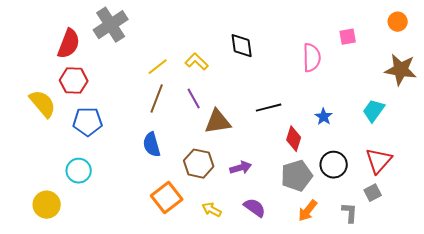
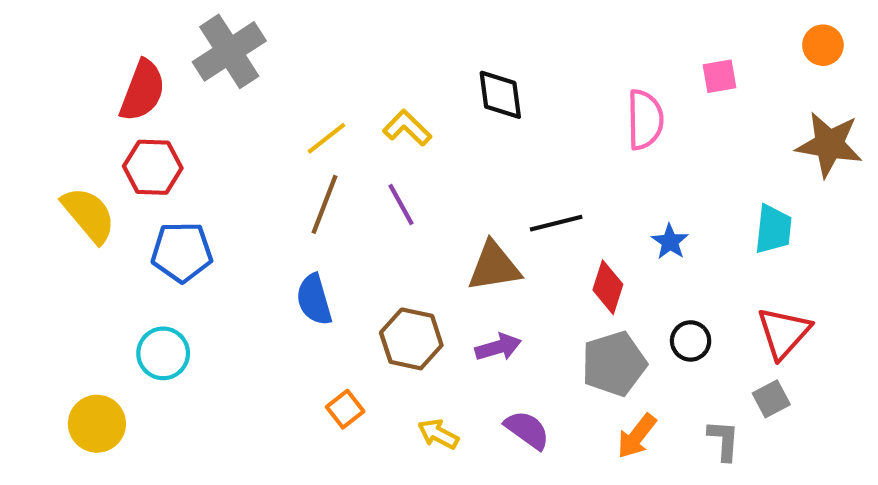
cyan trapezoid: (374, 111) -> (773, 229), turned 150
brown triangle: (218, 122) -> (494, 266), moved
black circle: (334, 165) -> (691, 341), size x0.7
orange square: (167, 198) -> (345, 409), size x0.6

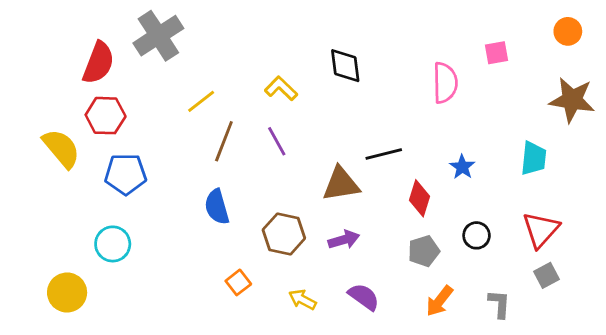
yellow line: (327, 138) -> (201, 101), moved
gray pentagon: (614, 364) -> (424, 251), size x0.7
gray square: (771, 399) -> (546, 275), moved

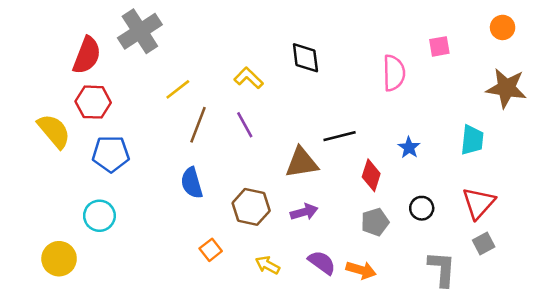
orange arrow: (439, 301) -> (361, 270), moved, turned -112
gray L-shape: (499, 304) -> (442, 269), size x1.4

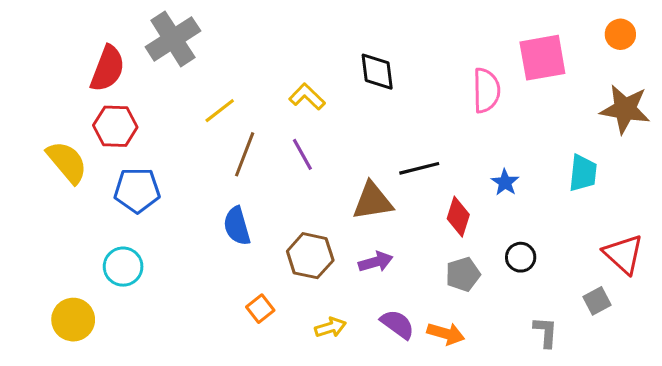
pink square: (439, 46) -> (542, 58), size x1.8
red triangle: (479, 203) -> (623, 254), moved, turned -30
yellow arrow: (268, 265) -> (330, 327), turned 135
gray L-shape: (442, 269) -> (546, 332), size x0.7

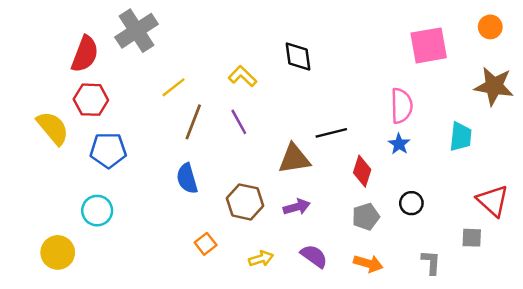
pink semicircle: (486, 90) -> (402, 106), moved
gray square: (597, 301) -> (472, 238), turned 30
orange arrow: (446, 334) -> (368, 264), moved

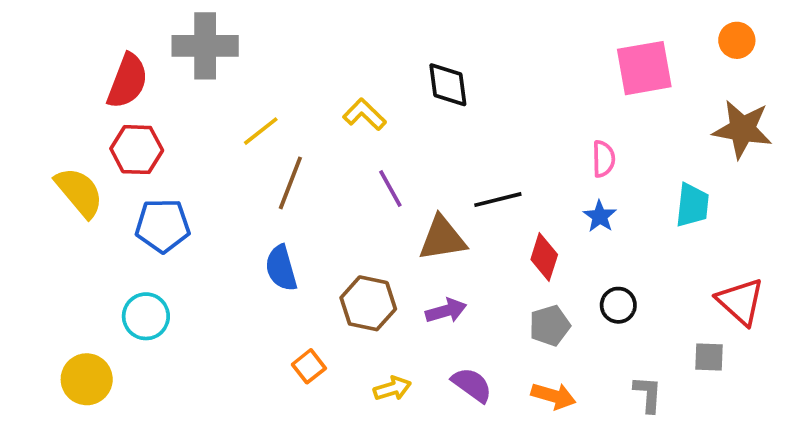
gray cross: (137, 31) -> (205, 46), turned 33
pink semicircle: (402, 106) -> (603, 159), size x0.7
purple line: (239, 122) -> (390, 188), moved

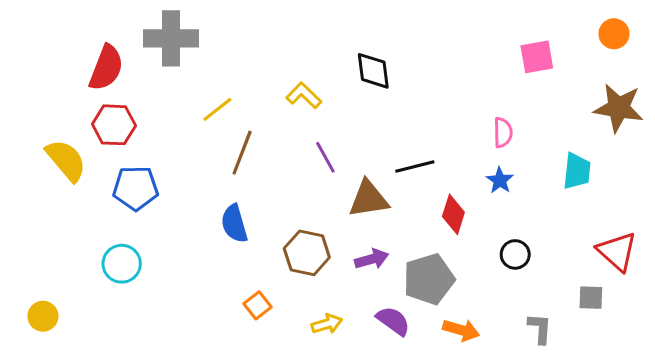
pink square: (644, 68) -> (537, 57), size x0.7
gray pentagon: (550, 326) -> (429, 279), moved, size x1.5
yellow circle: (87, 379) -> (43, 316), moved, size x0.7

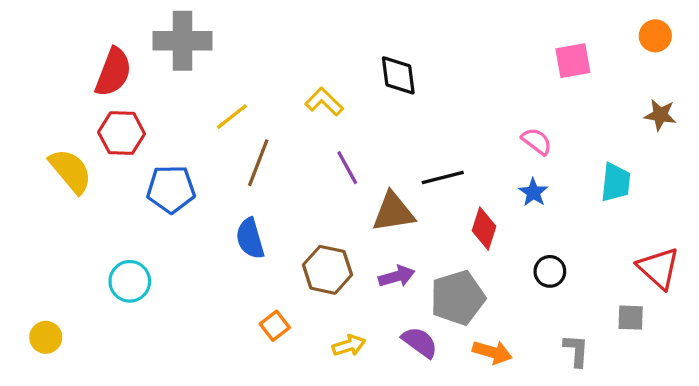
brown star: (619, 108) -> (660, 115), size x0.6
pink semicircle: (503, 133) -> (537, 141), turned -52
blue pentagon: (136, 188) -> (171, 189), moved

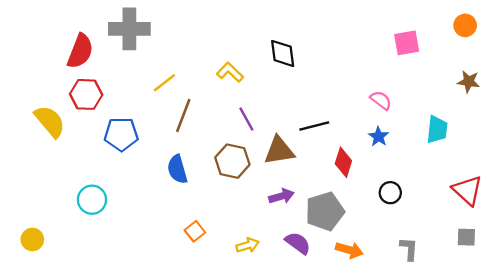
brown hexagon: (327, 270) -> (232, 161), moved
gray square: (631, 318) -> (466, 237), moved

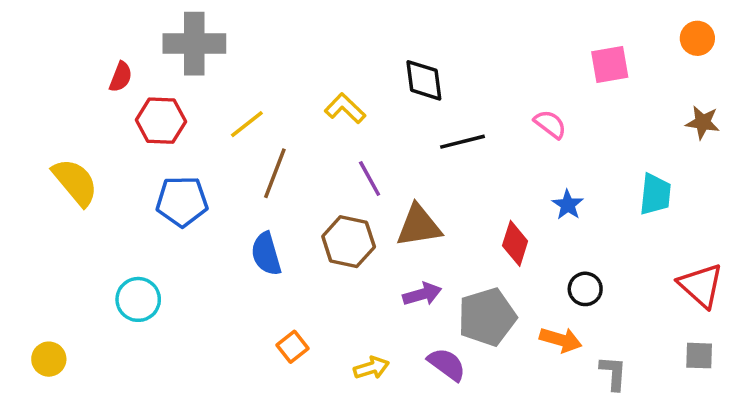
red semicircle: (80, 51) -> (121, 77), size x0.6
red hexagon: (86, 94) -> (161, 121), moved
pink semicircle: (381, 100) -> (550, 124), moved
black line: (314, 126) -> (462, 142), moved
orange arrow: (349, 250) -> (561, 340), moved

